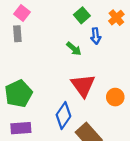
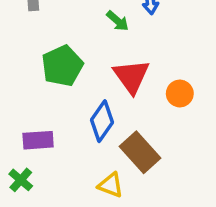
green pentagon: (19, 94) -> (62, 66), moved

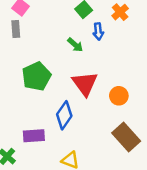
purple rectangle: (38, 140) -> (34, 136), moved
brown rectangle: (140, 152) -> (126, 137), moved

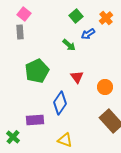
blue arrow: (98, 31) -> (88, 34), turned 64
red triangle: (85, 84) -> (77, 77), size x0.6

